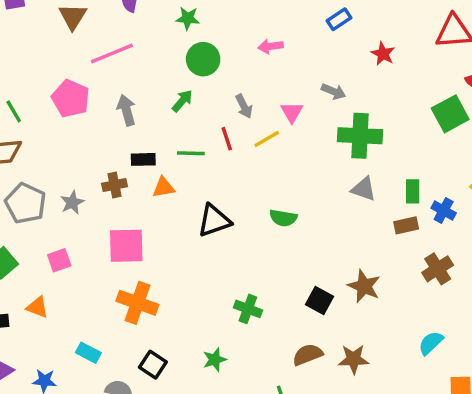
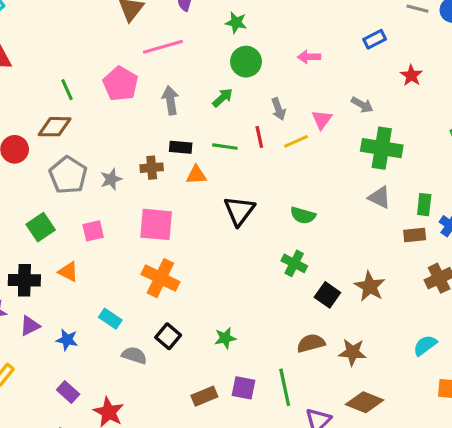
black triangle: (214, 221) -> (239, 211), turned -40
green cross: (248, 309) -> (294, 263), moved

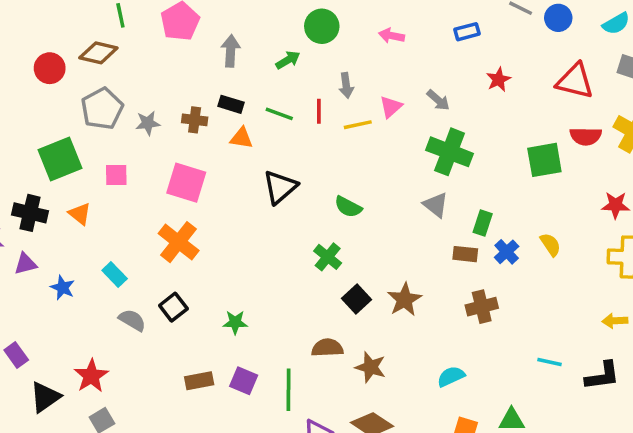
green square: (41, 227) -> (60, 159), size x1.4
purple rectangle: (68, 392) -> (16, 355), moved

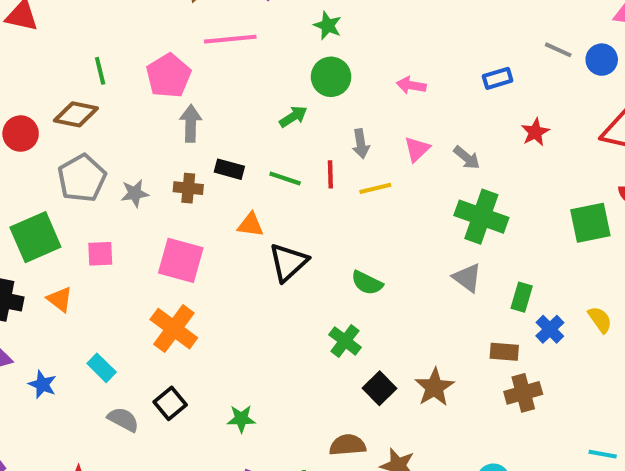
gray arrow: (231, 51) -> (191, 123), moved
pink triangle: (391, 107) -> (417, 149), moved
orange triangle: (242, 138) -> (251, 225), moved
brown rectangle: (465, 254) -> (504, 352), moved

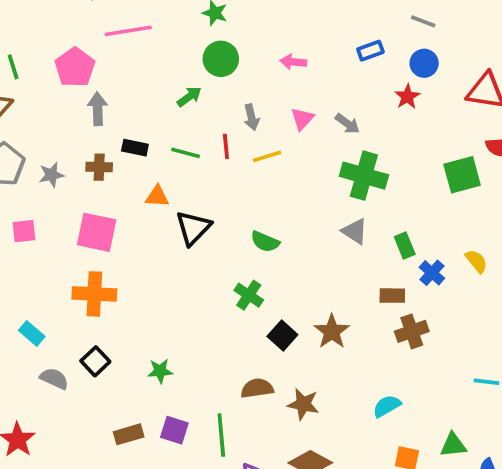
blue circle: (602, 60) -> (424, 63), moved
green rectangle: (522, 297) -> (405, 246), turned -35
orange cross: (174, 329) -> (94, 294), turned -30

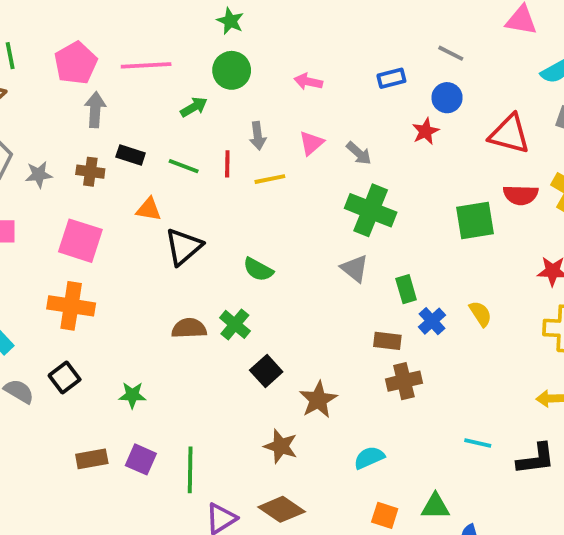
pink line: (128, 31) -> (146, 65), moved
brown star: (332, 332) -> (318, 400), moved
brown semicircle: (257, 388) -> (189, 328), moved

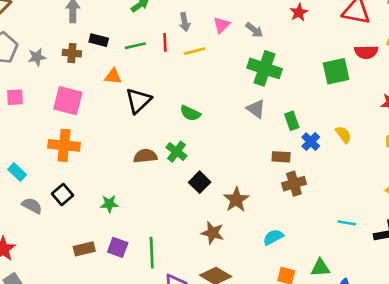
green line: (184, 166) -> (135, 46), turned -30

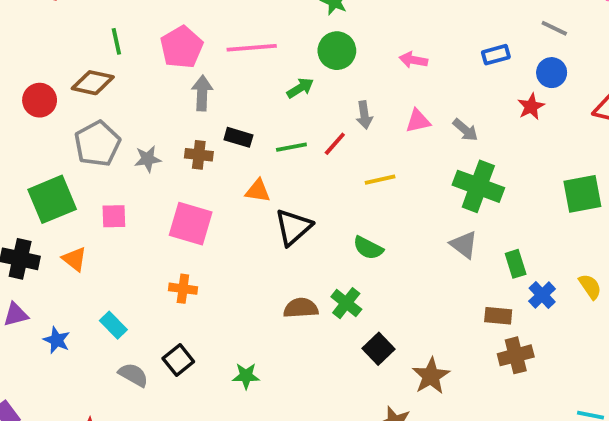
pink triangle: (222, 25) -> (418, 121), turned 30
red line: (165, 42) -> (335, 144), turned 42
yellow line: (195, 51) -> (380, 180), moved
orange cross: (64, 145) -> (183, 289), size x0.6

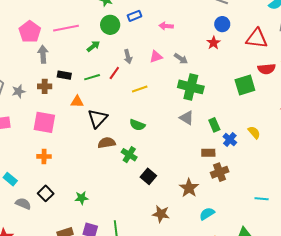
blue rectangle: (496, 55) -> (135, 16), moved
pink arrow: (413, 60) -> (166, 26), moved
brown semicircle: (301, 308) -> (107, 143), moved
brown star: (431, 376) -> (189, 188), moved

